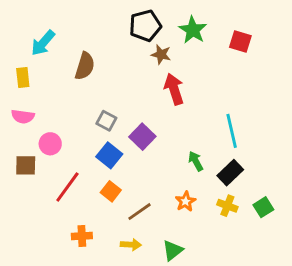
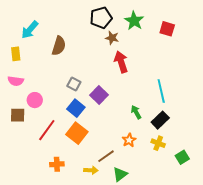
orange square: (111, 191) -> (77, 133), size x1.5
green square: (263, 207) -> (182, 157), moved
brown line: (140, 212) -> (106, 156), moved

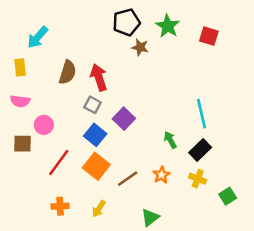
brown semicircle: (59, 46) -> (68, 72), moved
red arrow: (121, 62) -> (99, 77), moved
brown line: (106, 156) -> (128, 179), moved
orange cross: (57, 164) -> (60, 206), moved
yellow arrow: (91, 170) -> (99, 209), moved, turned 120

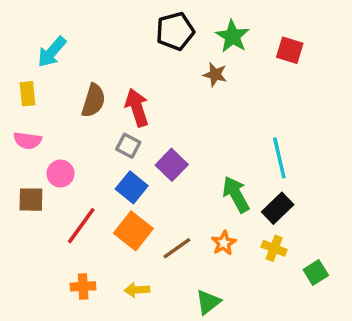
brown star: (140, 47) -> (215, 75), moved
green arrow: (170, 140) -> (236, 194), size x1.5
yellow arrow: (99, 209) -> (137, 290), turned 54

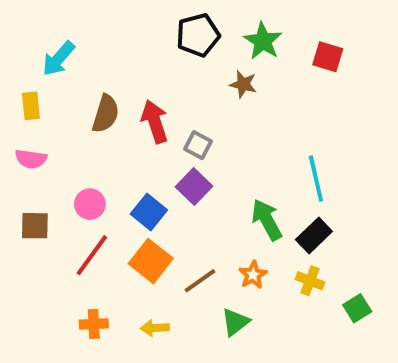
gray square: (128, 146) -> (198, 145), moved
pink circle: (60, 174) -> (90, 204), moved
green triangle: (208, 302) -> (235, 322), moved

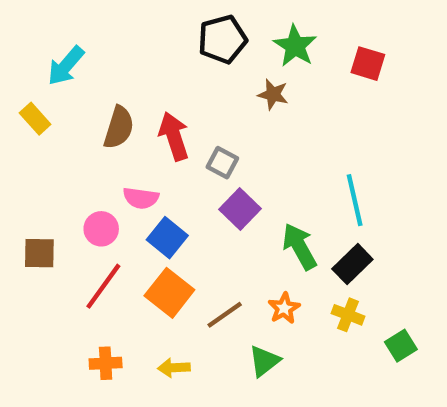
yellow rectangle: (31, 106) -> (35, 119), turned -36
pink semicircle: (31, 159) -> (141, 198), moved
purple square: (194, 186) -> (240, 209), moved

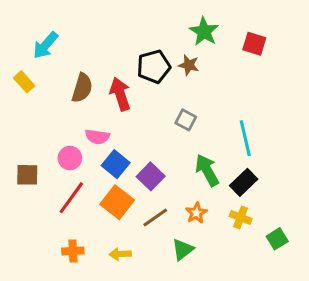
black pentagon: (222, 39) -> (154, 67), moved
gray square: (222, 163) -> (186, 120), moved
purple square: (240, 209) -> (151, 176), moved

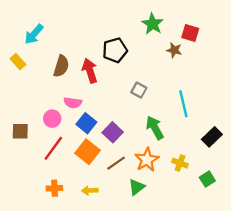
brown star: (189, 65) -> (174, 50), moved
black rectangle: (244, 182) -> (212, 137), moved
orange star: (196, 213) -> (147, 160), size x1.5

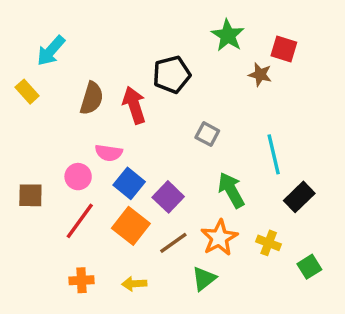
black rectangle: (212, 137) -> (299, 197), moved

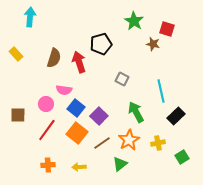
cyan arrow: (51, 51) -> (30, 17), moved, turned 144
yellow cross: (269, 243) -> (158, 143), turned -32

